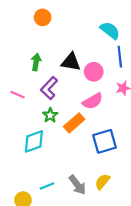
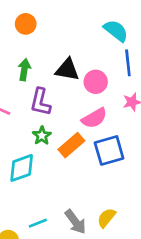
orange circle: (43, 17) -> (26, 24), moved
purple L-shape: (49, 88) -> (40, 102), turned -30
blue square: (105, 141) -> (109, 150), moved

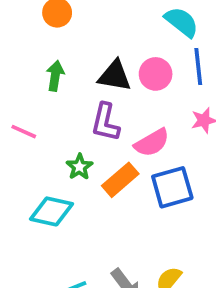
pink circle: (96, 82) -> (156, 74), moved
purple L-shape: (40, 102) -> (105, 122), moved
cyan diamond: (22, 168) -> (52, 211), turned 32

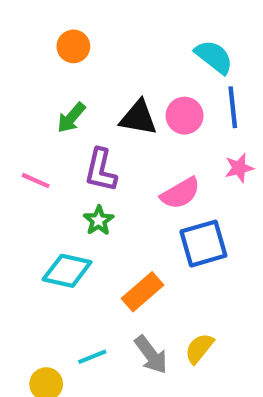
green arrow: (55, 76) -> (71, 118), turned -148
purple L-shape: (105, 122) -> (101, 170), moved
orange rectangle: (120, 180) -> (143, 292), moved

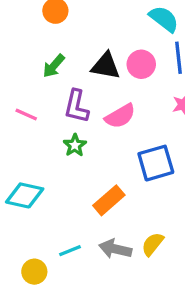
pink semicircle: (180, 193) -> (120, 116), moved
cyan diamond: (67, 271) -> (25, 195), moved
gray arrow: (151, 355) -> (115, 249), turned 140

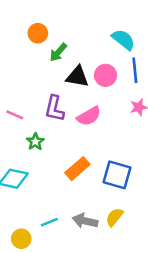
green arrow: (54, 66) -> (58, 52), moved
green star: (75, 145) -> (35, 142), moved
blue square: (156, 163) -> (117, 175), moved, turned 32
orange rectangle: (109, 200) -> (77, 169), moved

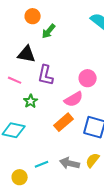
pink circle: (105, 75) -> (88, 78), moved
black triangle: (77, 77) -> (27, 54), moved
pink semicircle: (89, 116) -> (74, 99), moved

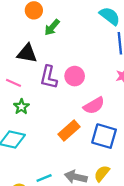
pink circle: (88, 78) -> (75, 76), moved
pink semicircle: (74, 99) -> (94, 106), moved
green star: (31, 101) -> (21, 107), moved

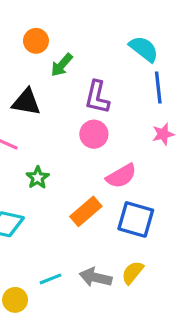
purple L-shape: (49, 77) -> (97, 97), moved
green star: (21, 107) -> (38, 178), moved

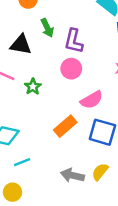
green arrow: (62, 65) -> (47, 28), moved, turned -66
green star: (38, 178) -> (33, 87), moved
cyan line: (50, 279) -> (22, 162), moved

